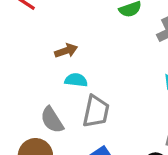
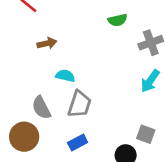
brown arrow: (66, 51) -> (47, 43), moved

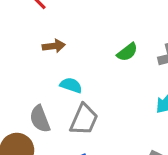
green semicircle: (118, 20) -> (127, 52), moved, turned -30

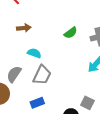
gray semicircle: (40, 119) -> (14, 74), turned 54

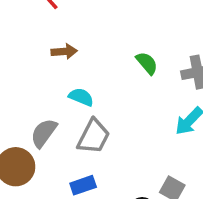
green semicircle: (71, 33) -> (147, 63), turned -96

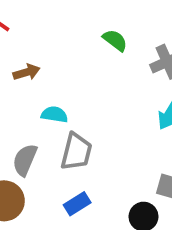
green semicircle: (147, 63) -> (115, 40), moved

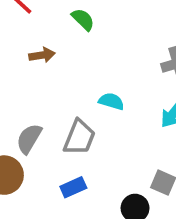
green semicircle: (115, 40) -> (83, 19), moved
cyan semicircle: (54, 114) -> (111, 101), moved

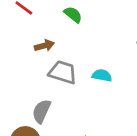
gray trapezoid: (79, 137) -> (63, 72), moved, turned -88

